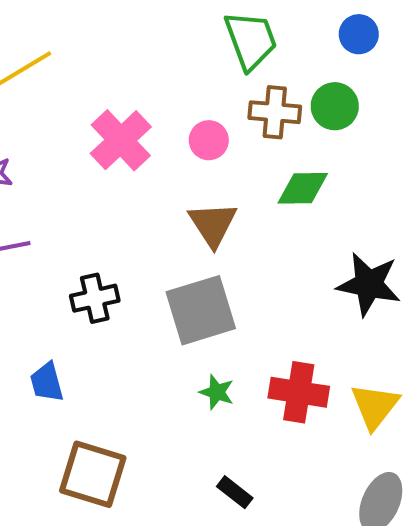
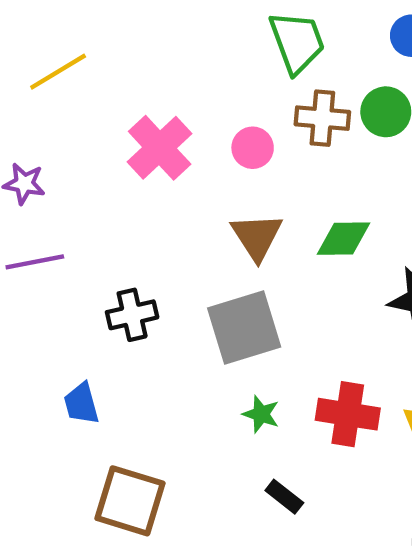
green diamond: (303, 188) -> (344, 239), moved
black rectangle: (235, 492) -> (284, 497), moved

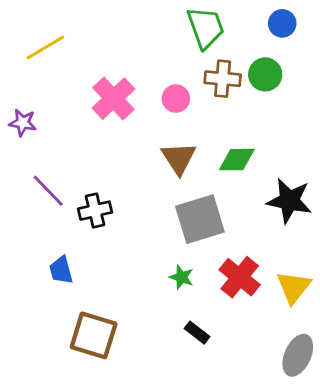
purple line: (35, 262) -> (48, 191), moved, turned 57
gray square: (244, 327) -> (200, 219), moved
red cross: (348, 414) -> (240, 277), turned 30

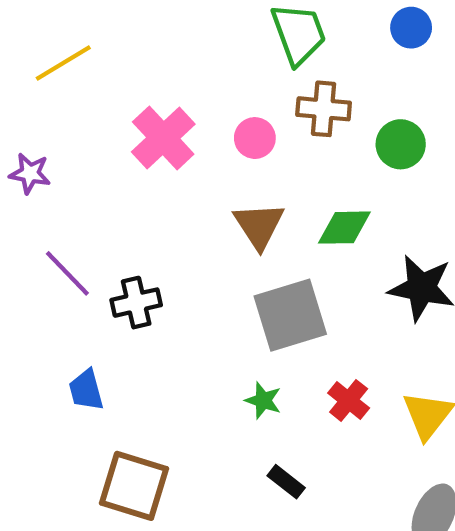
green circle: (265, 74) -> (401, 144), moved
red cross: (240, 277) -> (349, 400), size x0.7

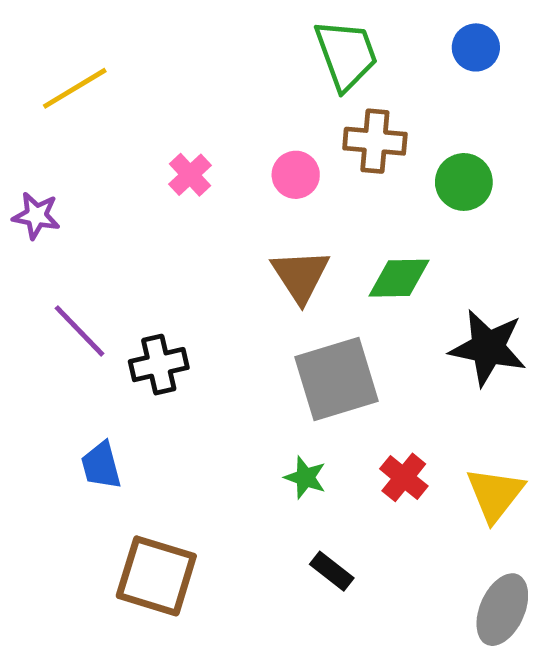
pink cross: (163, 138) -> (190, 175), size x0.6

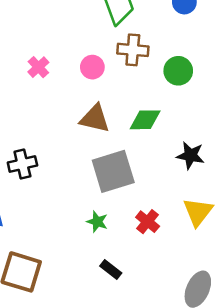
brown triangle: (300, 276) -> (95, 119), turned -44
black star: (488, 348) -> (190, 155), size x0.7
yellow triangle: (495, 494) -> (198, 212), moved

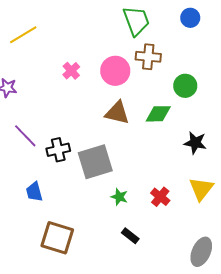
pink circle: (92, 67) -> (115, 71), size x1.5
green circle: (178, 71) -> (185, 86), moved
gray square: (113, 171) -> (95, 162), moved

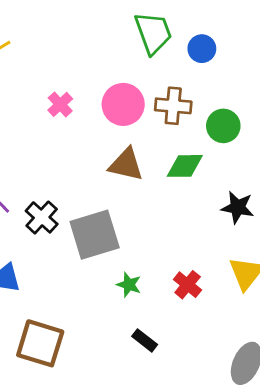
blue circle: (190, 18) -> (202, 49), moved
brown cross: (148, 57) -> (173, 106), moved
black cross: (58, 150) -> (42, 217), turned -35

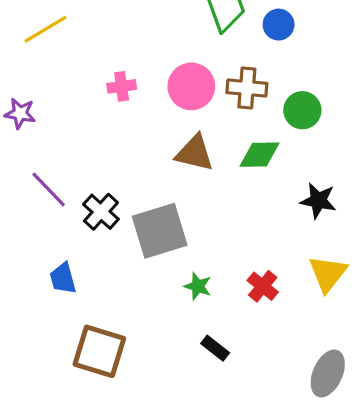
pink cross: (60, 104) -> (122, 86), turned 35

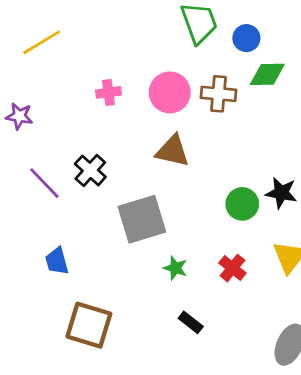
green circle: (302, 110) -> (242, 204), moved
green diamond: (260, 155) -> (267, 74), moved
black cross: (101, 212) -> (90, 170), moved

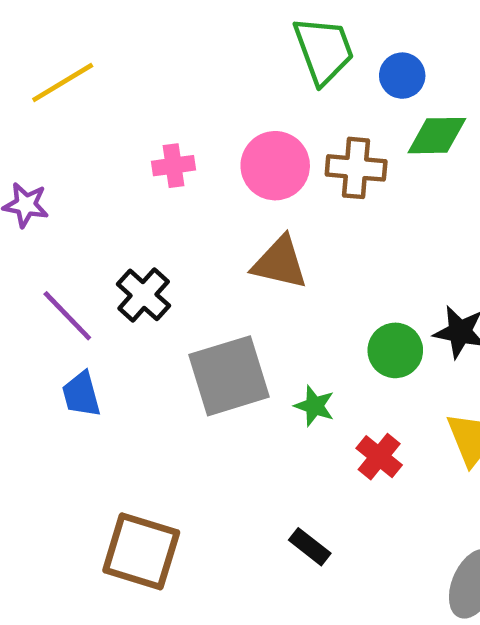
blue trapezoid: (57, 261) -> (81, 394), moved
green star: (175, 268) -> (314, 406), moved

